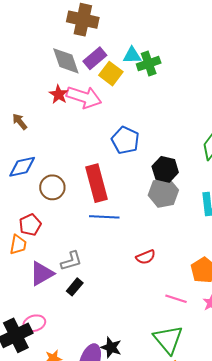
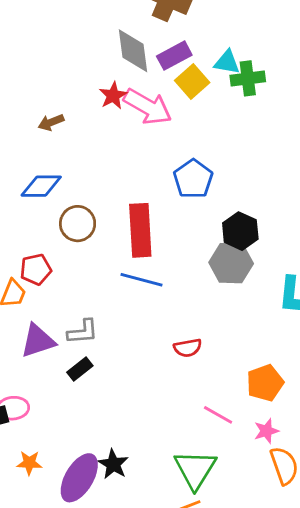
brown arrow: (20, 122) -> (51, 122), turned -84

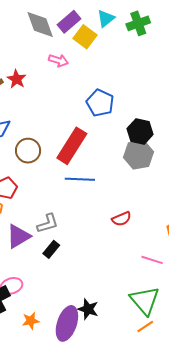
cyan triangle: (227, 62) -> (106, 18), turned -36
green cross: (248, 78) -> (138, 23), moved
red star: (113, 96) -> (16, 79), moved
pink arrow: (148, 107) -> (58, 60), size x0.6
red rectangle: (140, 230) -> (72, 146), turned 48

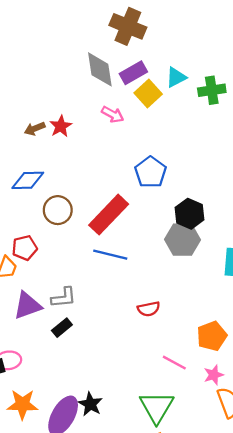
orange star: (31, 321) -> (22, 404), size x1.5

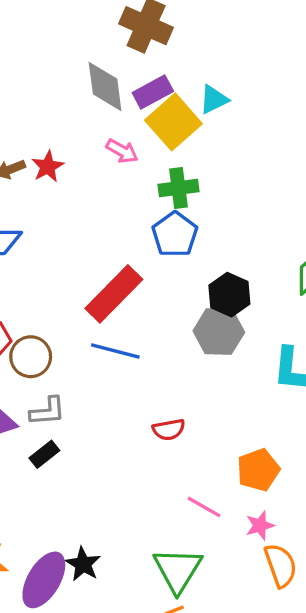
green cross: (212, 90) -> (178, 188), moved
yellow square: (148, 93) -> (173, 122), size x1.4
brown circle: (58, 210) -> (31, 357), moved

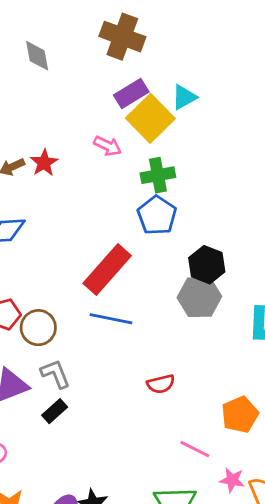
gray diamond: (105, 86) -> (37, 56), moved, size x0.7
gray L-shape: (48, 411) -> (55, 374), turned -104
pink star: (260, 525) -> (232, 480), moved, turned 30

